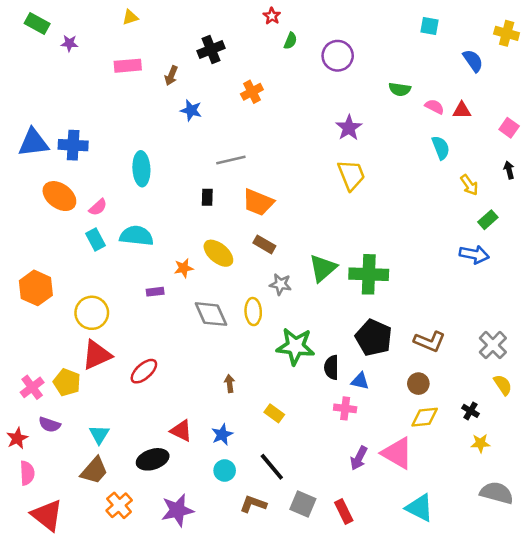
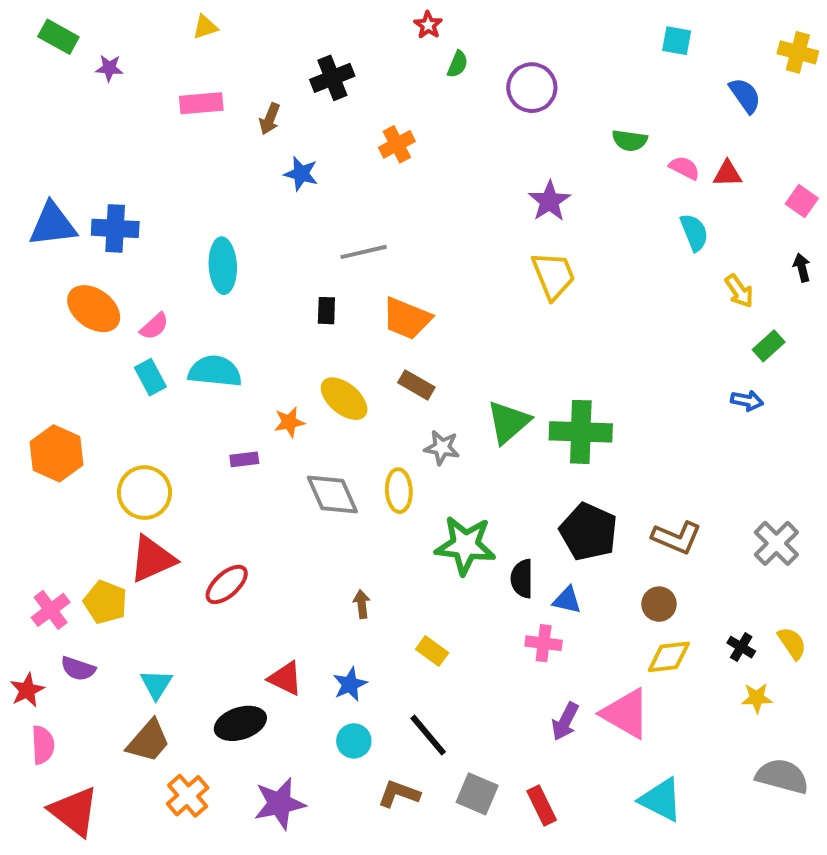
blue arrow: (474, 254) -> (747, 401), size x0.7
yellow semicircle: (503, 385) -> (792, 643), moved

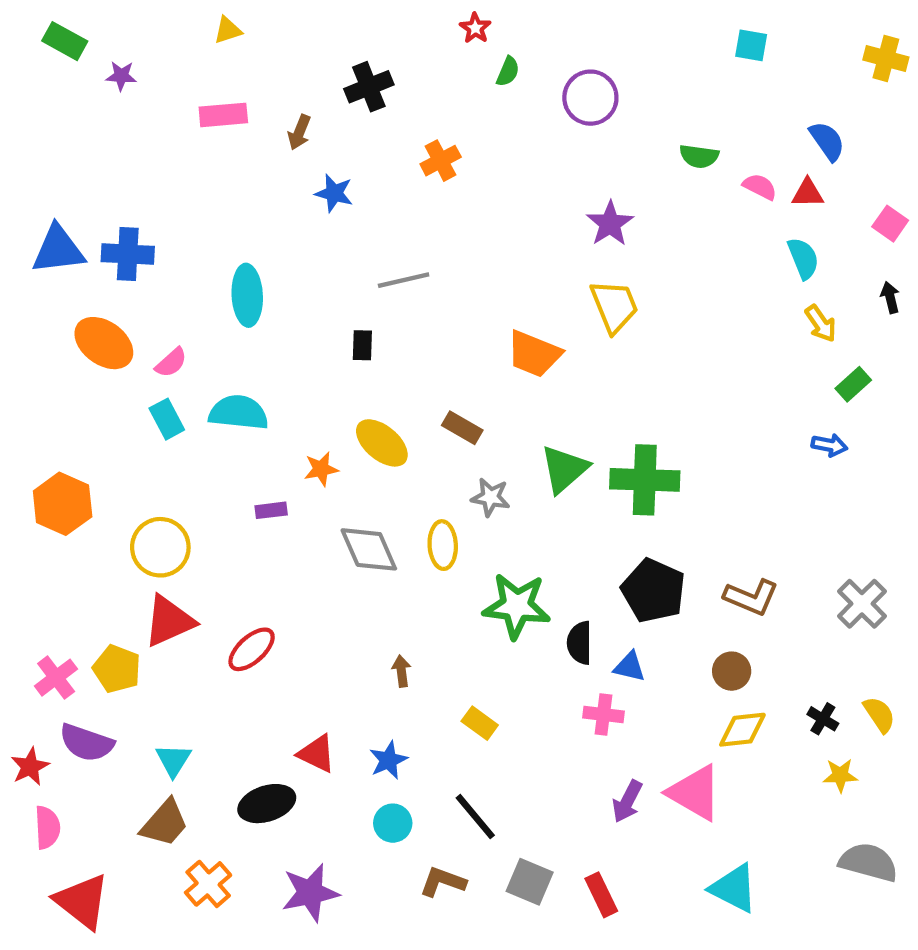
blue semicircle: (745, 95) -> (827, 141), moved
cyan semicircle: (694, 232) -> (803, 258), moved
orange trapezoid: (407, 318) -> (534, 354), moved
purple semicircle: (78, 669) -> (86, 743), size x1.4

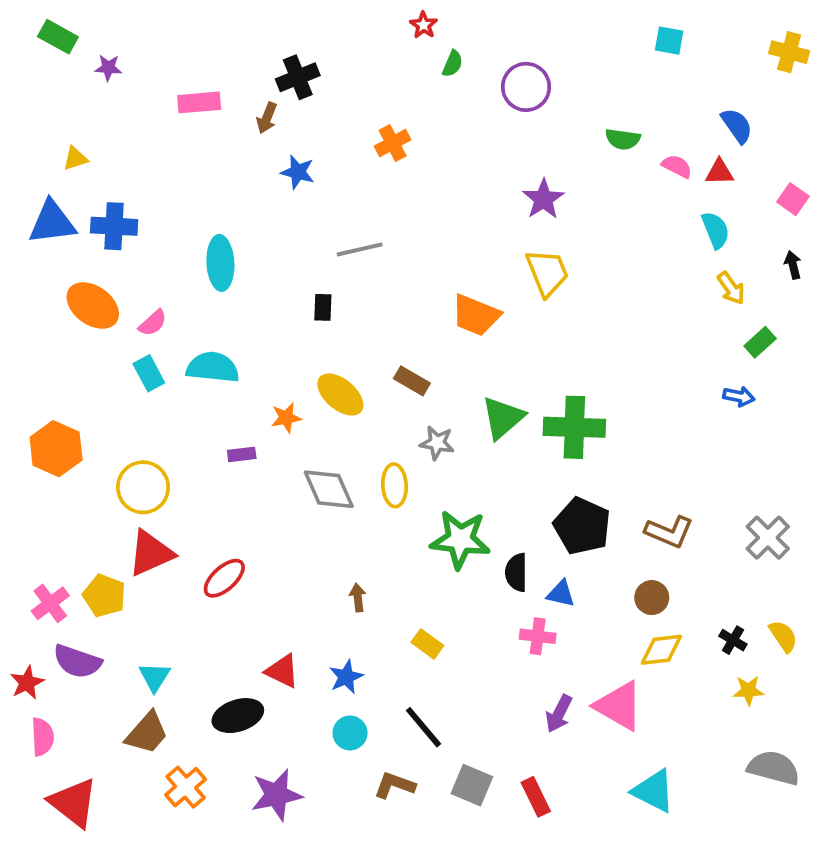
yellow triangle: (228, 30) -> (75, 158), moved
black cross: (369, 87) -> (298, 77), moved

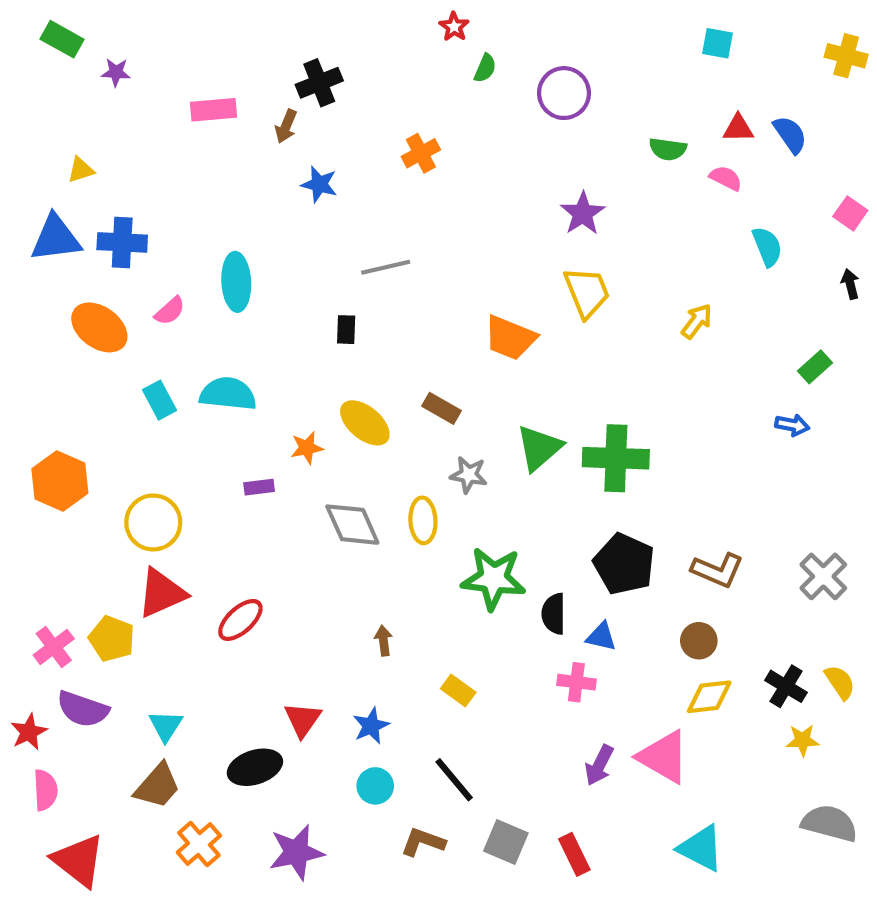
red triangle: (719, 172) -> (738, 128), moved
yellow arrow: (731, 288) -> (697, 321), moved, turned -108
pink semicircle: (153, 323) -> (170, 311), moved
black cross: (733, 640) -> (786, 686), size x1.4
red triangle: (282, 671) -> (303, 720), turned 39

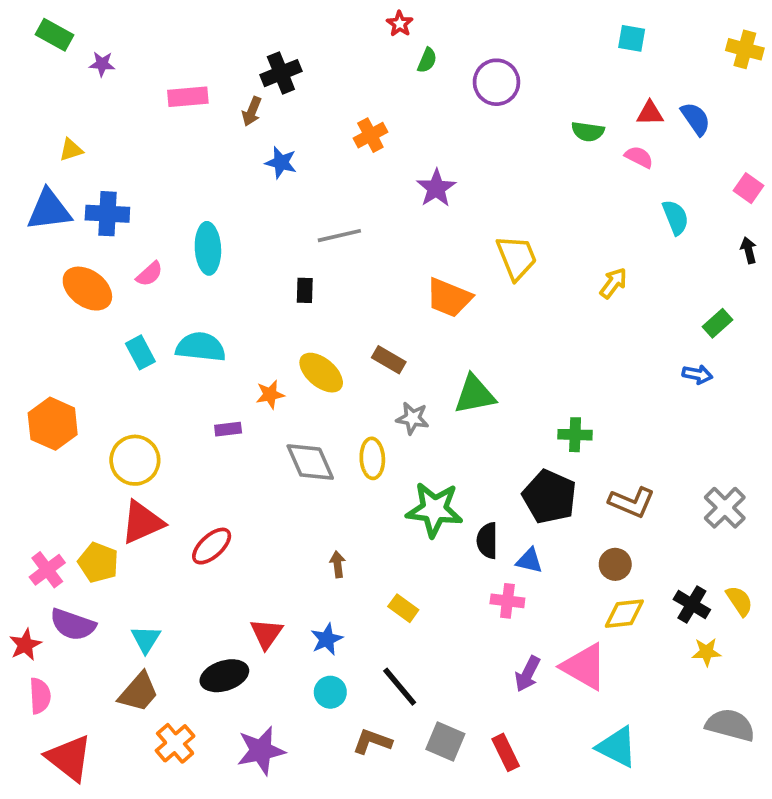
purple star: (583, 213) -> (436, 188), moved
green triangle: (539, 448) -> (475, 394), turned 30
green cross: (616, 458) -> (575, 435), moved, size x0.6

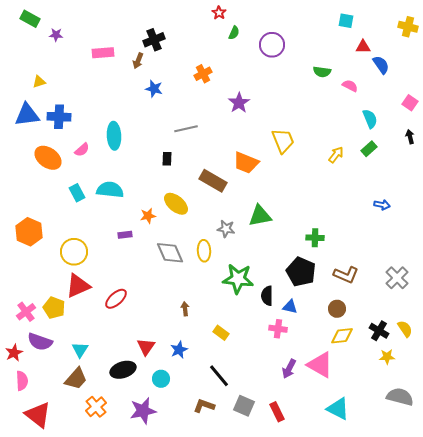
red triangle: (650, 113) -> (363, 47), moved
green rectangle: (717, 323) -> (369, 149), moved
brown rectangle: (389, 360) -> (213, 181), moved, size x1.5
cyan circle: (330, 692) -> (161, 379), moved

